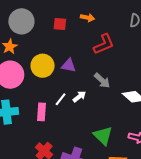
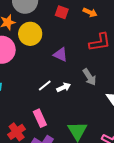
yellow circle: (43, 66) -> (30, 34), moved
pink rectangle: (42, 112) -> (40, 118), moved, turned -42

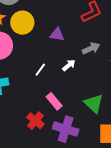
gray arrow: (89, 77) -> (91, 48), turned -66
white line: (45, 86) -> (40, 70), moved

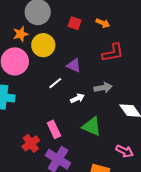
white line: (40, 70) -> (55, 83), moved
green triangle: (94, 103) -> (92, 126), moved, turned -35

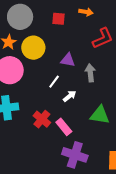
gray arrow: (103, 88) -> (90, 73), moved, turned -72
white arrow: (77, 98) -> (70, 96), moved
red cross: (31, 143) -> (42, 119), moved

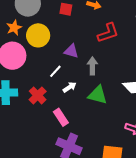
green triangle: (100, 115) -> (98, 95), moved
red cross: (42, 119) -> (38, 95), moved

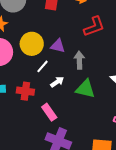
yellow circle: (38, 35) -> (32, 44), moved
red cross: (38, 95) -> (25, 91), turned -36

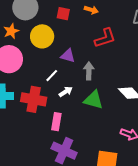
yellow circle: (32, 44) -> (42, 36), moved
red cross: (25, 91) -> (34, 99), size x1.4
pink rectangle: (49, 112) -> (56, 122), turned 42

